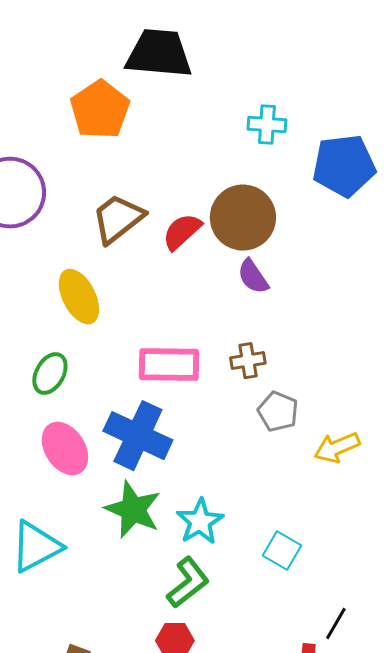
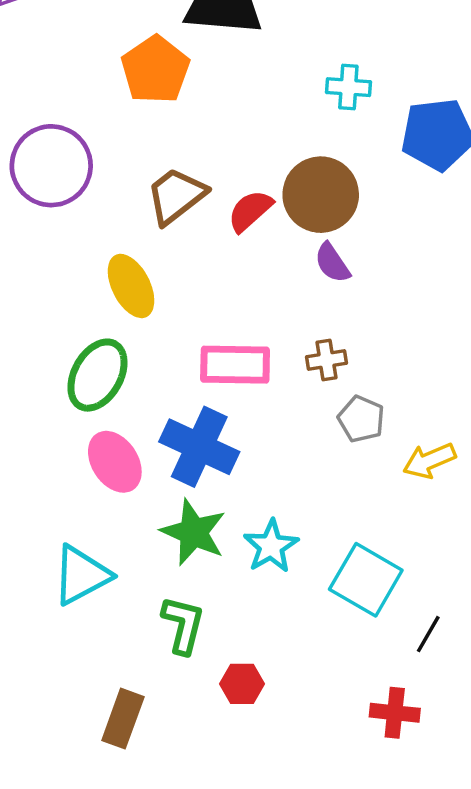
green ellipse: (50, 374) -> (97, 375), size x1.5
cyan square: (282, 551) -> (366, 580), size x1.6
green L-shape: (188, 583) -> (183, 625), moved, turned -38
black line: (336, 624) -> (428, 634), moved

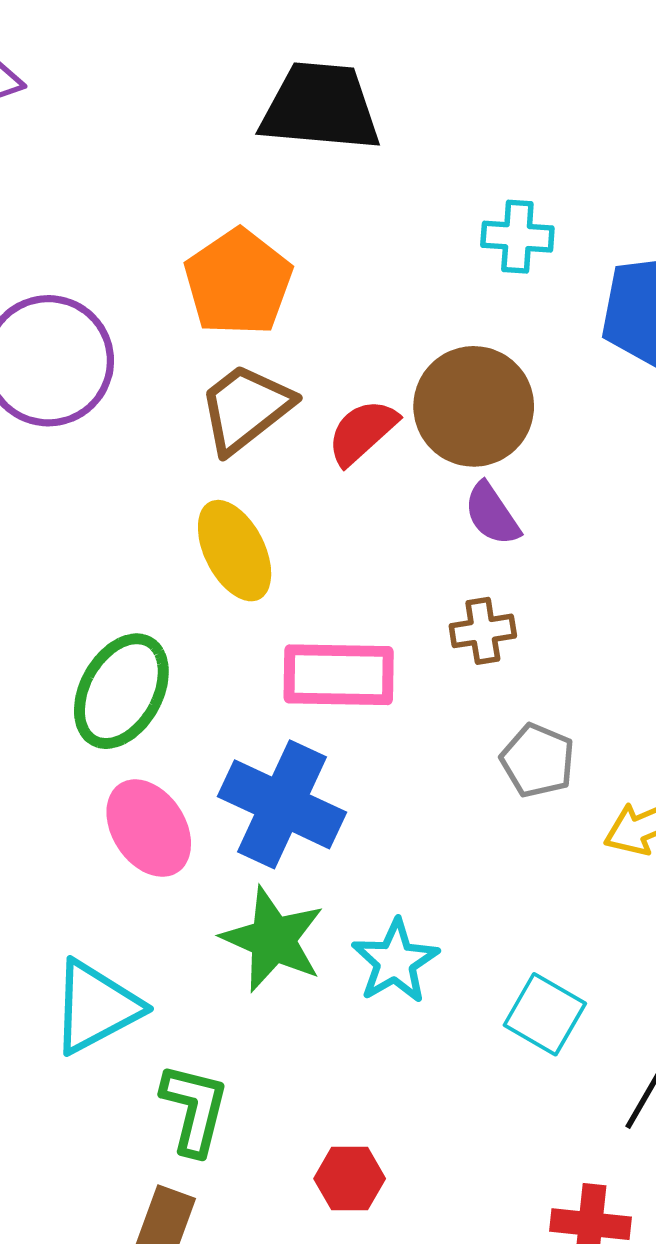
orange pentagon: (155, 70) -> (238, 282), moved
yellow ellipse: (131, 286) -> (235, 551), moved
brown cross: (326, 360) -> (483, 631), moved
cyan square: (366, 580) -> (545, 1014), size x0.7
green L-shape: (183, 625) -> (194, 1109), moved

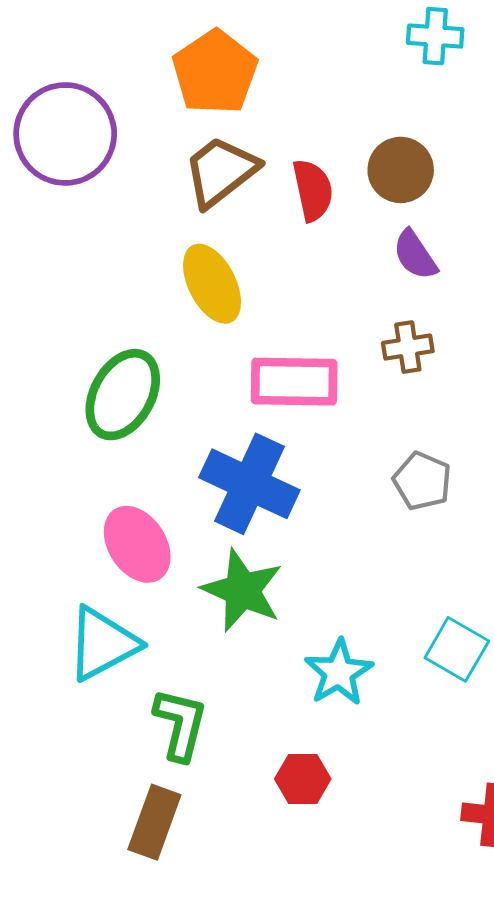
brown circle: (474, 406) -> (401, 170), size x0.7
red semicircle: (362, 432) -> (313, 190), turned 120
gray pentagon: (538, 761) -> (422, 481), moved
pink ellipse: (149, 828) -> (137, 544), moved
cyan star: (395, 961) -> (339, 672), moved

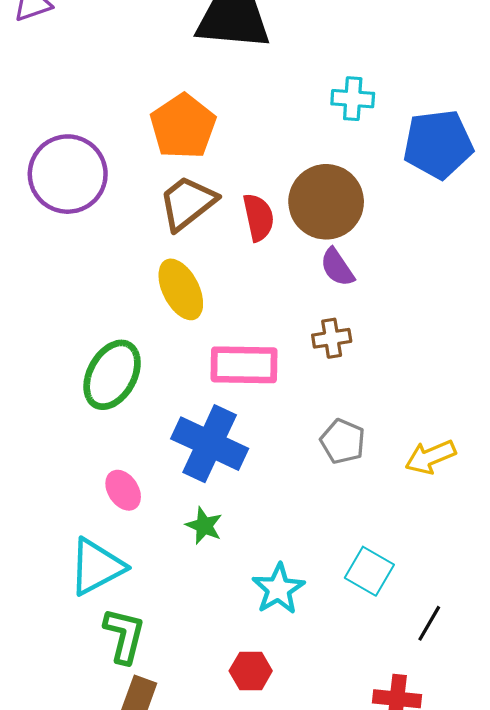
brown circle: (401, 170) -> (326, 202), size x1.5
pink ellipse: (137, 544) -> (123, 490), size x0.7
green star: (242, 590) -> (204, 526), size x0.6
green L-shape: (180, 724) -> (124, 635), moved

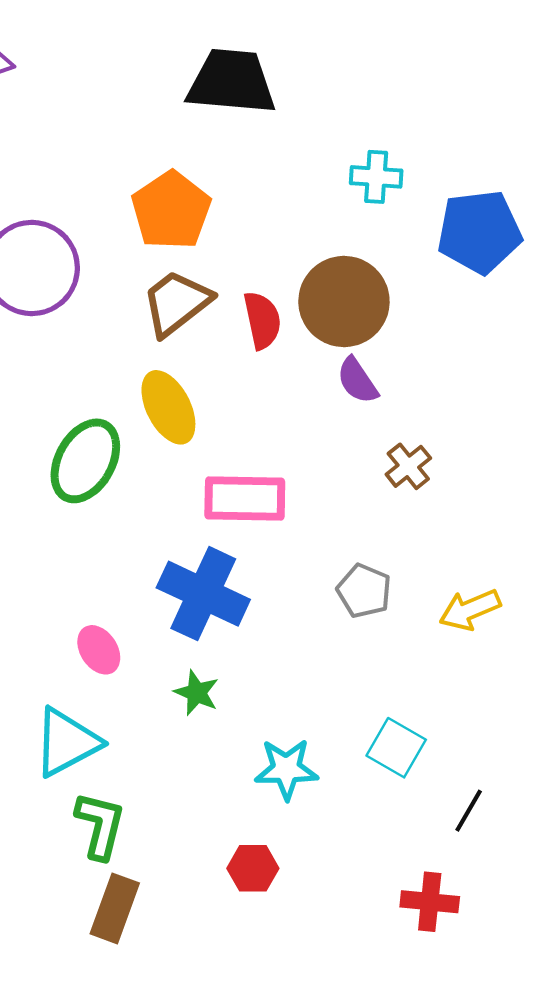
brown cross: (332, 338) -> (408, 466), moved, turned -30
green ellipse: (112, 375) -> (85, 461), moved
cyan star: (278, 589) -> (286, 769), turned 30

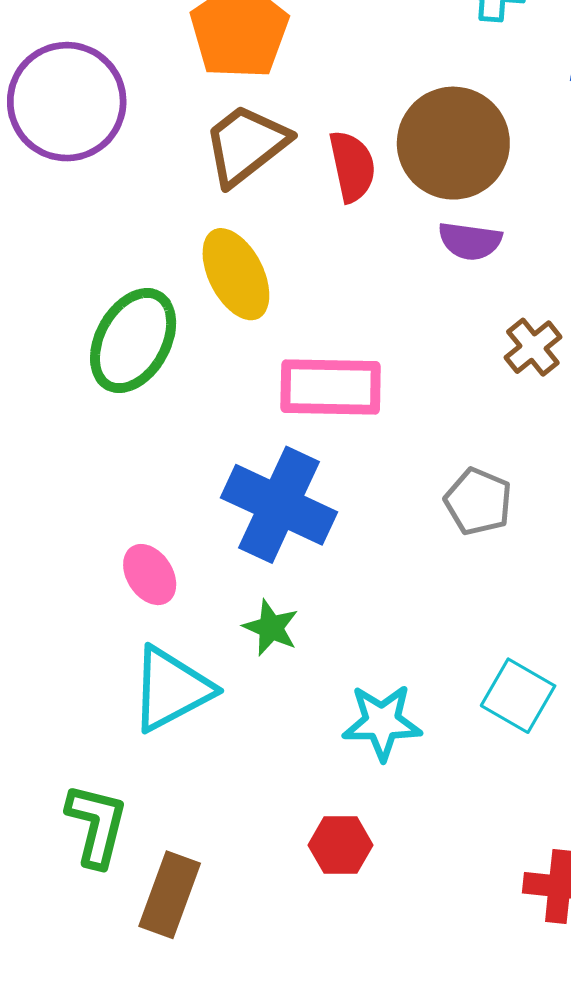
purple semicircle: (357, 381) -> (470, 241), turned -48
cyan triangle: (67, 742) -> (171, 689), moved
green L-shape: (100, 825) -> (97, 825), moved

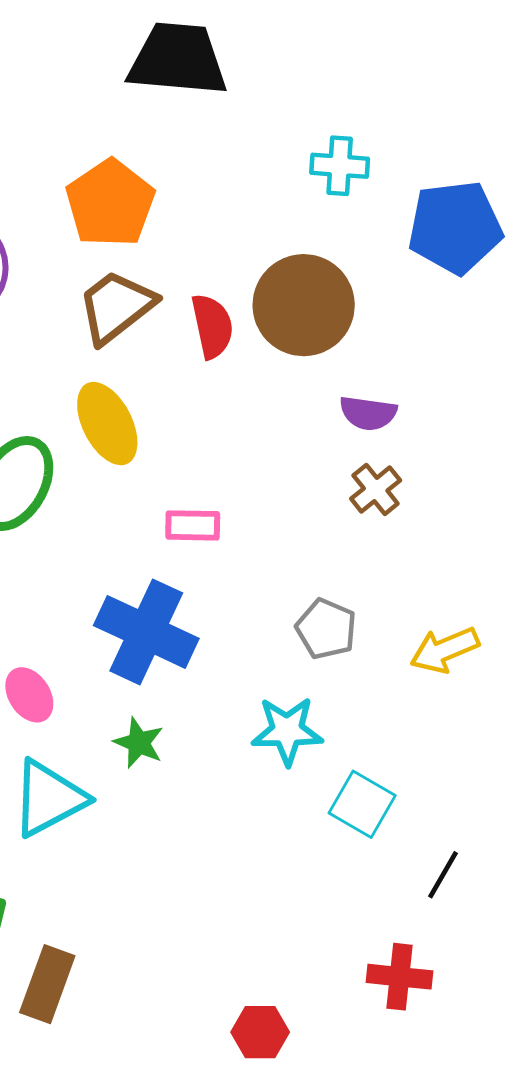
purple semicircle: (470, 241) -> (368, 413), moved
pink rectangle: (331, 387) -> (193, 525), size x0.6
cyan star: (382, 722) -> (287, 731), moved
red hexagon: (340, 845) -> (260, 1032), moved

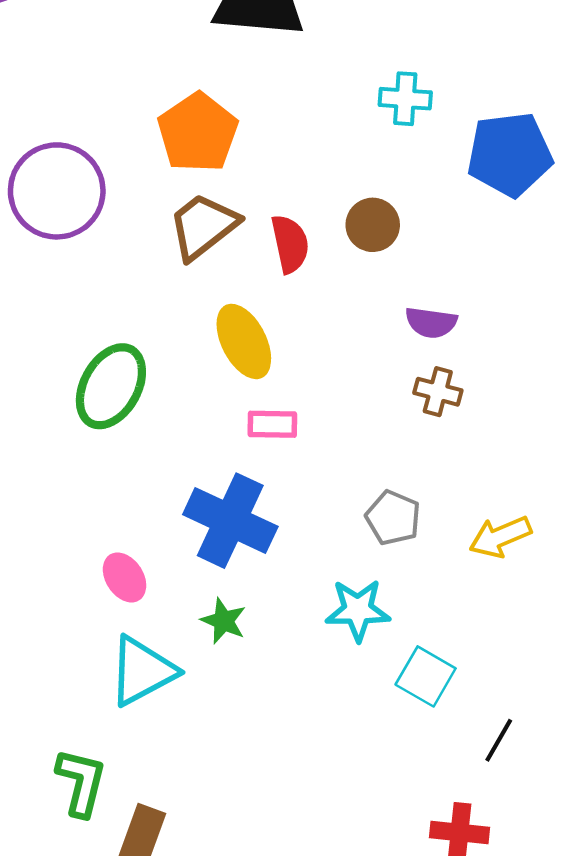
brown circle: (304, 305) -> (373, 225), size x0.6
yellow ellipse: (107, 424) -> (244, 341), moved
brown cross: (376, 490) -> (438, 392), turned -36

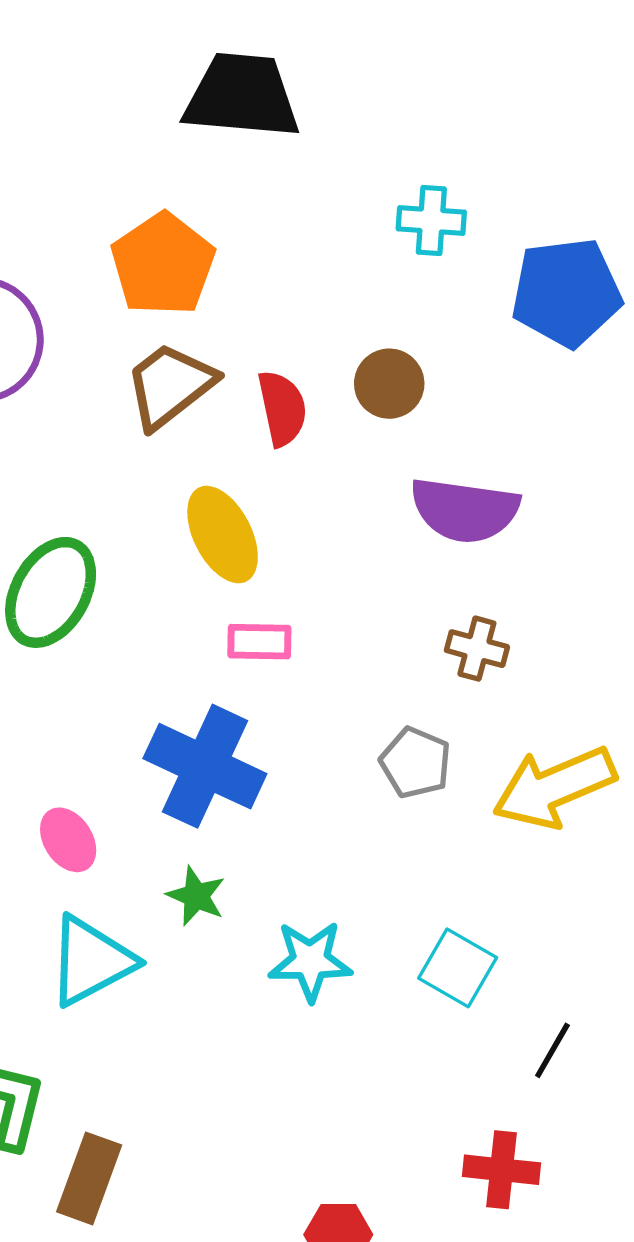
purple semicircle: (431, 322) -> (465, 510), size x1.6
brown cross: (438, 392) -> (477, 649), moved
yellow arrow: (500, 537) -> (554, 787), size x1.5
cyan star: (358, 610) -> (310, 961), moved

